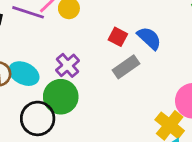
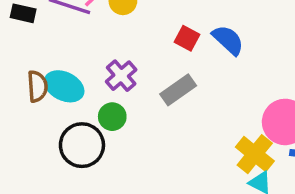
gray rectangle: (126, 67) -> (178, 90), moved
green circle: (61, 97) -> (112, 117), size x0.6

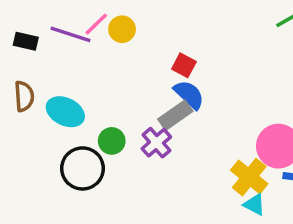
blue semicircle: (228, 40) -> (189, 95), moved
purple cross: (121, 76) -> (156, 143), moved
brown semicircle: (37, 86) -> (24, 96), moved

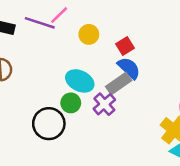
yellow circle: (122, 29) -> (89, 34), moved
red square: (184, 65) -> (125, 46), turned 30
cyan ellipse: (65, 112) -> (80, 81), moved

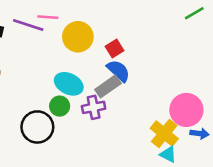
pink line: (59, 15) -> (48, 17), turned 48
yellow circle: (89, 34) -> (78, 37), size x1.5
purple cross: (104, 104) -> (94, 107), turned 30

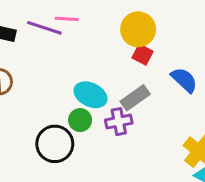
yellow circle: (78, 37) -> (138, 29), moved
red square: (115, 49) -> (143, 55), turned -30
blue semicircle: (118, 71) -> (184, 80), moved

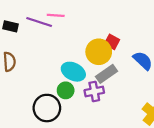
yellow circle: (138, 29) -> (99, 52), moved

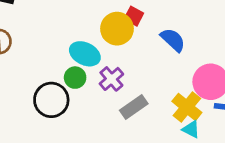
gray rectangle: (106, 74) -> (134, 107), moved
purple cross: (94, 91) -> (111, 79), turned -30

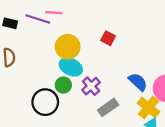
yellow circle: (117, 29) -> (68, 47), moved
blue semicircle: (173, 40) -> (138, 82), moved

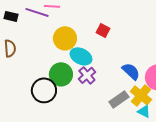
cyan ellipse: (71, 67) -> (81, 56), moved
green circle: (63, 85) -> (61, 74), size x1.5
gray rectangle: (108, 107) -> (119, 99), moved

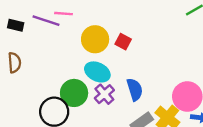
yellow circle: (65, 38) -> (95, 39), moved
blue semicircle: (131, 71) -> (135, 89), moved, turned 30

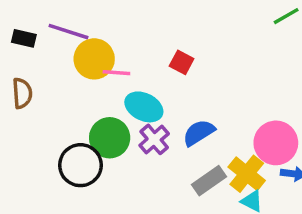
pink line: (64, 14) -> (116, 73), moved
yellow circle: (95, 39) -> (94, 59), moved
blue semicircle: (135, 89) -> (199, 133), turned -105

